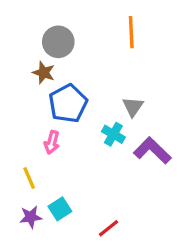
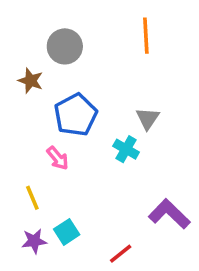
brown star: (44, 73) -> (31, 81), moved
pink arrow: (52, 142) -> (58, 158), turned -55
purple L-shape: (152, 150) -> (169, 214), moved

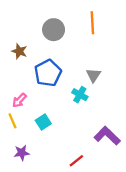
gray circle: (65, 46) -> (54, 30), moved
pink arrow: (58, 158) -> (19, 100), moved, turned 84
yellow line: (32, 198) -> (13, 121), moved
cyan square: (67, 232) -> (43, 122), moved

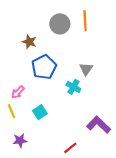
gray circle: (54, 30) -> (60, 24), moved
brown star: (19, 51) -> (29, 42), moved

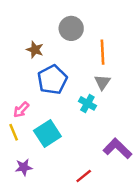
orange line: (85, 21) -> (102, 52), moved
cyan square: (40, 112) -> (47, 133), size x1.5

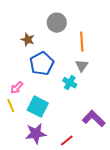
cyan square: (47, 133) -> (38, 107), turned -30
purple star: (24, 167) -> (36, 134), moved, size x1.5

